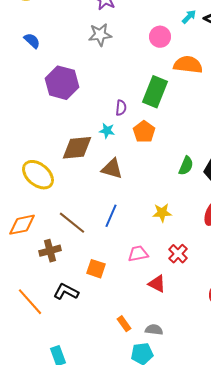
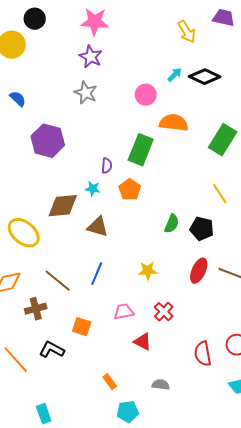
gray star: (100, 35) -> (86, 93), turned 30
gray semicircle: (154, 330) -> (161, 385), moved

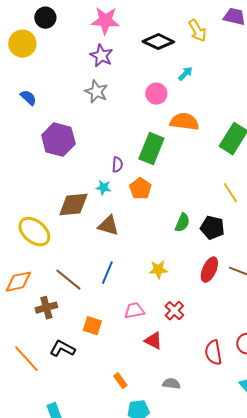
black diamond: (205, 77) -> (158, 42), moved

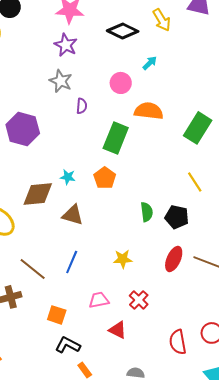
purple semicircle: (117, 165) -> (82, 106), moved
green semicircle: (182, 223) -> (147, 212), turned -30
black L-shape: (62, 349) -> (68, 345), moved

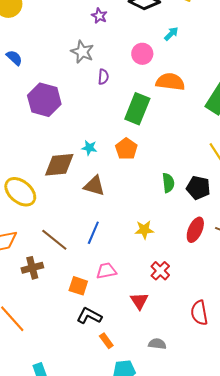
purple star: (66, 45) -> (99, 16), moved, size x0.7
pink trapezoid: (99, 300) -> (106, 271), moved
red triangle: (118, 330) -> (139, 301), turned 30

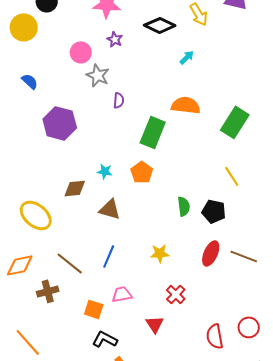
pink circle: (142, 54) -> (81, 52), moved
brown diamond: (59, 165) -> (75, 188), size x0.7

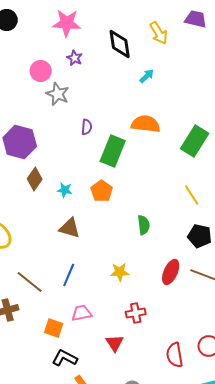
black diamond: (160, 25) -> (120, 44), turned 56
purple semicircle: (119, 100) -> (87, 127), moved
brown diamond: (75, 188) -> (35, 179), moved, turned -50
black pentagon: (214, 211) -> (200, 236), moved
red cross: (176, 294) -> (136, 313), turned 36

